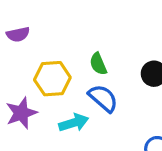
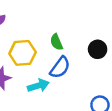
blue semicircle: (103, 98) -> (60, 67), turned 85

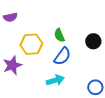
cyan arrow: (38, 86) -> (55, 80), moved

